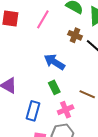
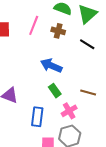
brown cross: (75, 35) -> (58, 31), moved

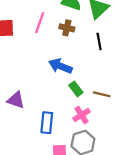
black line: (87, 44) -> (99, 41), turned 49
green rectangle: (55, 91) -> (76, 89), moved

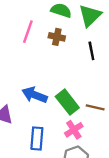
blue arrow: (60, 66) -> (35, 95), moved
green rectangle: (76, 89) -> (67, 102), size x1.5

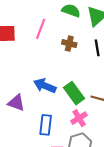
brown cross: (57, 37) -> (69, 44), moved

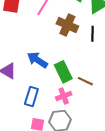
brown cross: (69, 44) -> (67, 25), size x1.5

